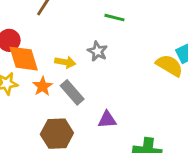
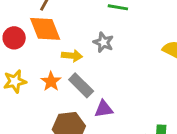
orange diamond: (24, 59) -> (45, 29), moved
purple triangle: (107, 120) -> (104, 109), moved

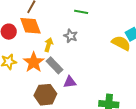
yellow arrow: (72, 56) -> (49, 45), turned -80
orange star: (51, 81) -> (34, 62), size x1.5

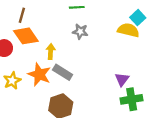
gray star: (71, 36) -> (80, 31), moved
purple triangle: (70, 82) -> (122, 79), moved, turned -32

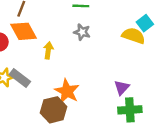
gray rectangle: (63, 72) -> (20, 78), moved
orange star: (39, 74) -> (67, 91), moved

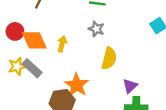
orange diamond: (24, 31) -> (34, 40), moved
yellow semicircle: (134, 36) -> (109, 58), moved, turned 80

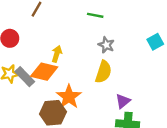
gray star: (96, 29) -> (106, 45), moved
orange diamond: (34, 40) -> (44, 72), moved, turned -56

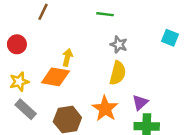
cyan square: (155, 42) -> (170, 38), turned -35
gray rectangle: (25, 77) -> (26, 109), moved
orange star: (69, 97) -> (105, 109), moved

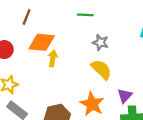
yellow semicircle: (118, 73) -> (101, 70), turned -55
orange diamond: (55, 77) -> (42, 42), moved

